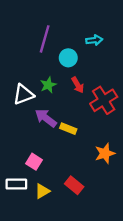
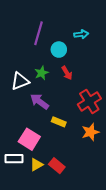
red cross: (104, 100) -> (89, 101), moved
yellow rectangle: (68, 129) -> (59, 122), moved
pink square: (34, 162) -> (29, 139), size x1.5
red rectangle: (74, 185) -> (57, 166), moved

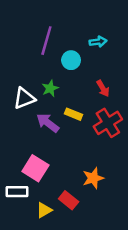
red arrow: (67, 73) -> (103, 88), moved
yellow rectangle: (59, 122) -> (73, 114), moved
orange star: (90, 132) -> (93, 178), moved
yellow triangle: (36, 165) -> (44, 210), moved

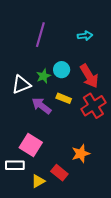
cyan circle: (71, 60) -> (62, 70), moved
red arrow: (103, 88) -> (89, 76), size x1.6

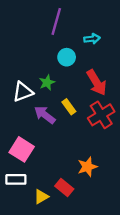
purple line: (40, 35) -> (56, 21), moved
cyan circle: (62, 70) -> (67, 57), moved
yellow rectangle: (64, 98) -> (69, 107), turned 32
pink square: (31, 145) -> (22, 149), moved

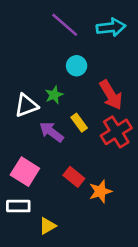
purple line: (56, 21) -> (65, 25), turned -65
cyan arrow: (92, 39) -> (111, 27), moved, size x1.5
red rectangle: (64, 187) -> (74, 177), moved

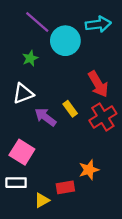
purple line: (65, 25) -> (37, 22), moved
cyan circle: (77, 66) -> (65, 41), moved, size x1.6
green star: (54, 95) -> (30, 58), moved
red rectangle: (74, 177) -> (65, 187), moved, turned -48

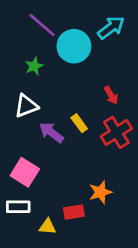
cyan arrow: (98, 24) -> (111, 28), turned -30
red arrow: (98, 84) -> (111, 95), size x0.6
yellow triangle: (42, 200) -> (47, 227), turned 35

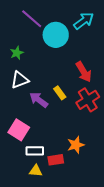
green star: (34, 66) -> (17, 53), moved
red arrow: (111, 95) -> (84, 72), size x1.5
white rectangle: (18, 207) -> (35, 151), moved

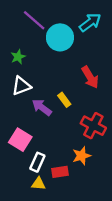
red cross: (88, 100) -> (93, 126), moved, turned -30
white rectangle: (35, 151) -> (37, 162), turned -66

